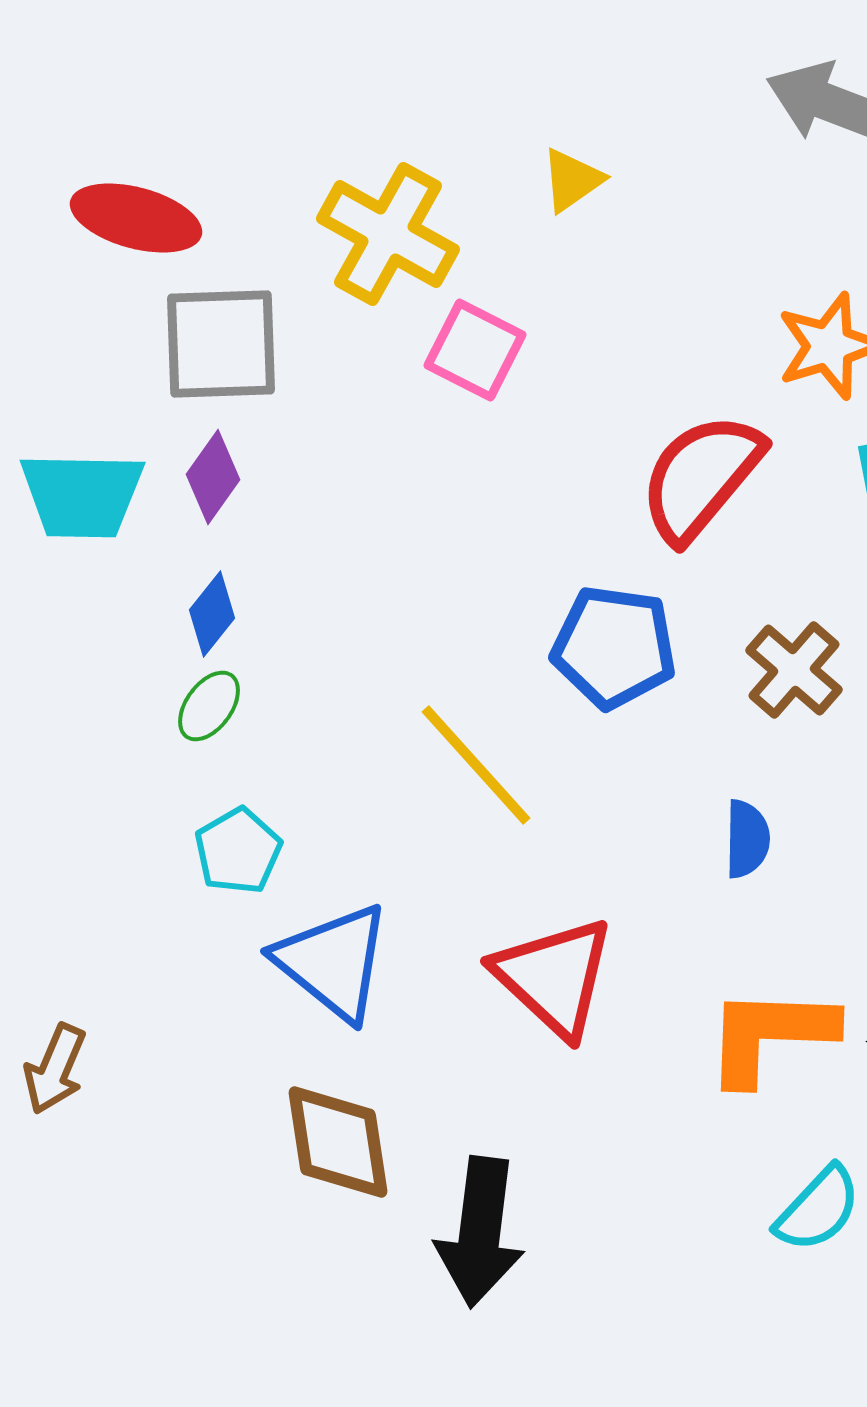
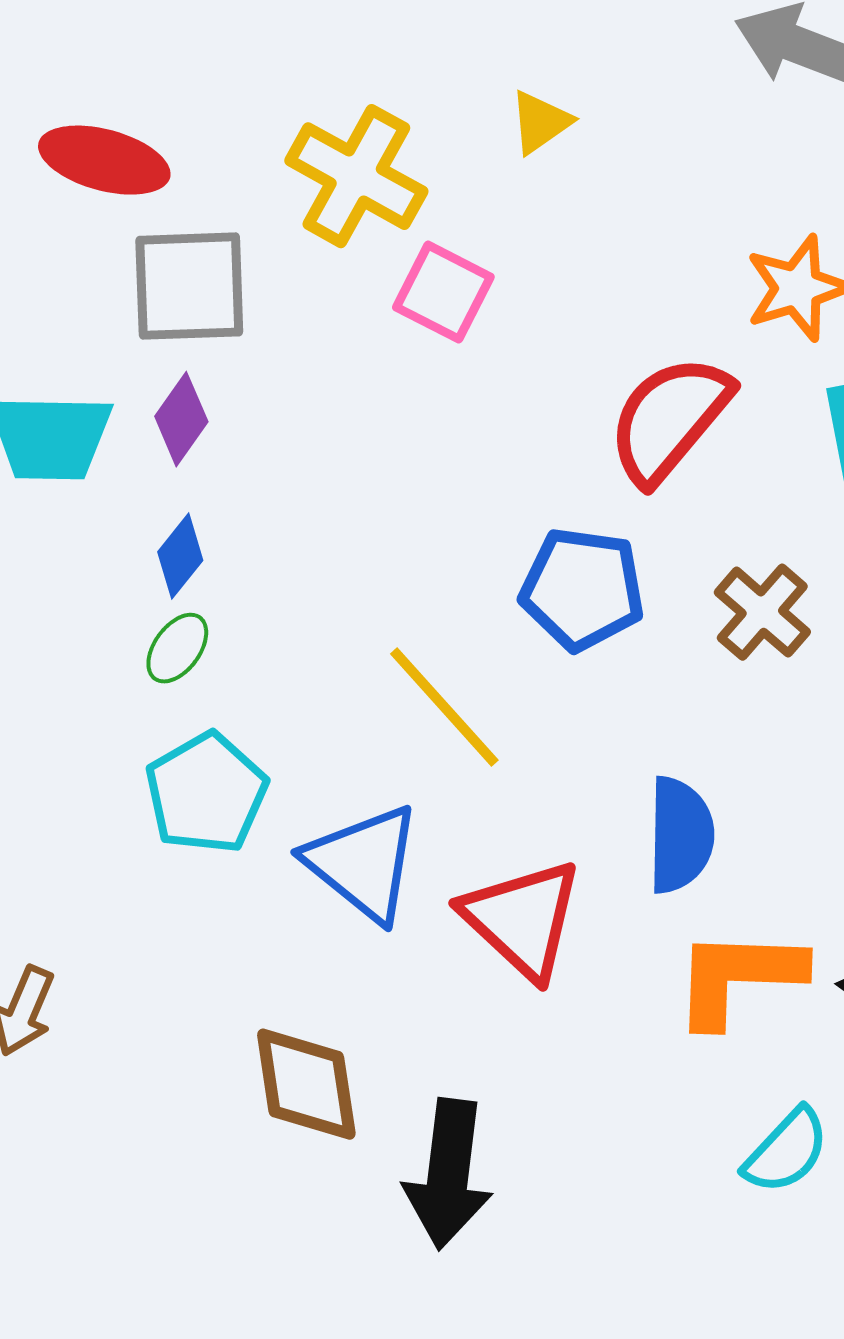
blue semicircle: (747, 839) -> (680, 835), moved, size x1.5
cyan pentagon: (238, 851) -> (206, 793), size x1.4
blue triangle: (333, 962) -> (363, 863), moved

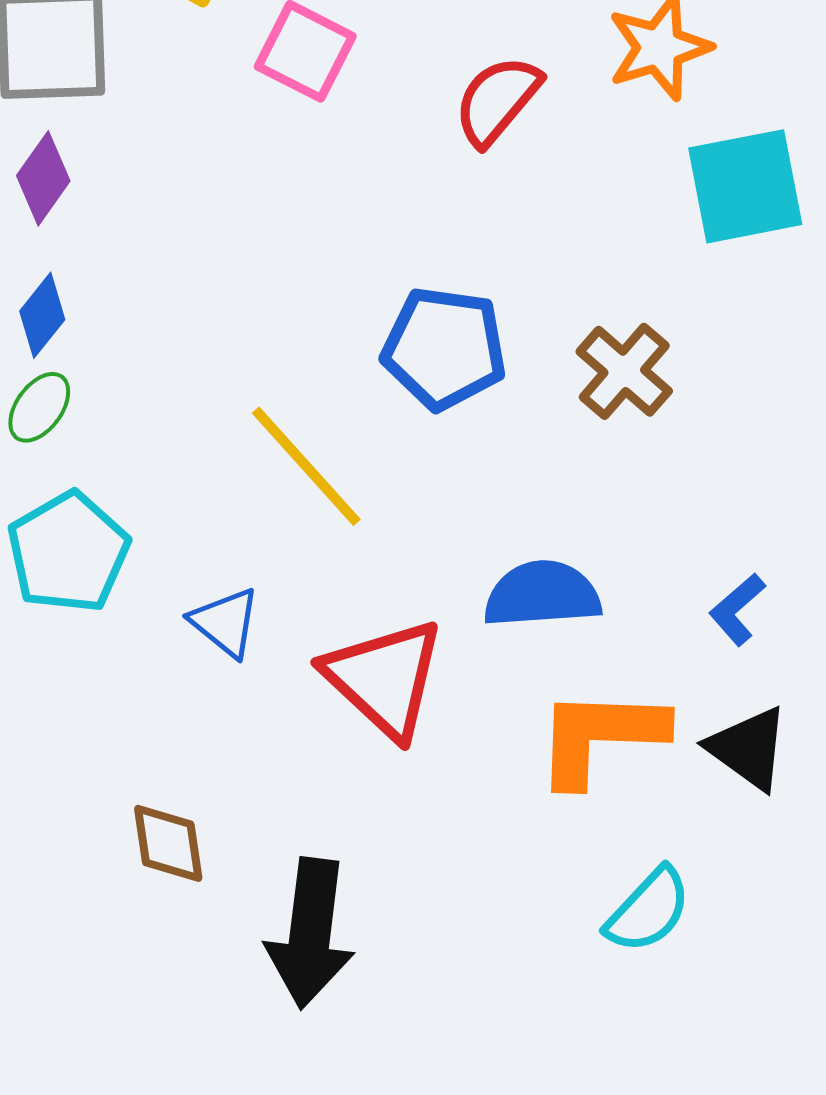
red semicircle: (669, 419) -> (497, 100), moved, size x0.7
blue semicircle: (680, 835) -> (542, 594), turned -95
blue triangle: (363, 863) -> (225, 622), size x0.6
brown diamond: (306, 1084) -> (168, 843), size x0.7

